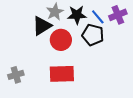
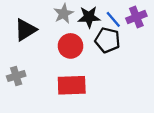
black triangle: (42, 26) -> (25, 30), moved
gray cross: (16, 75) -> (16, 76), moved

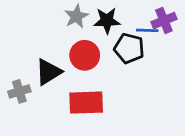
blue line: (113, 19) -> (147, 30), moved, turned -48
black triangle: (25, 30) -> (49, 72), moved

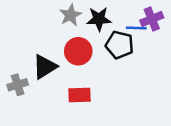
red rectangle: (86, 103) -> (80, 95), size x0.7

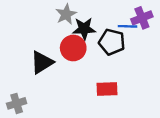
black star: (99, 19) -> (84, 29), moved
gray cross: (18, 85) -> (17, 103), moved
red rectangle: (80, 95) -> (107, 89), moved

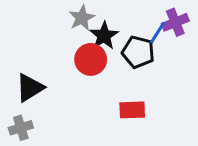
blue line: (127, 26) -> (157, 33), turned -60
black star: (84, 29) -> (104, 36), turned -30
black triangle: (42, 62) -> (30, 88), moved

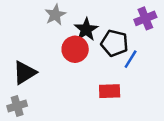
gray star: (82, 18) -> (55, 15), moved
blue line: (157, 33) -> (131, 59), moved

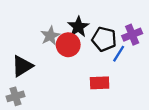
gray star: (55, 15) -> (50, 36), moved
purple cross: (145, 18) -> (132, 35), moved

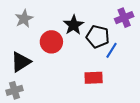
purple cross: (132, 35) -> (124, 18), moved
gray star: (50, 36) -> (24, 19), moved
red circle: (68, 45) -> (51, 42), moved

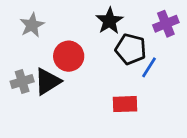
black star: (74, 25) -> (110, 21), moved
black triangle: (21, 62) -> (48, 81), moved
gray cross: (15, 90) -> (22, 81), moved

